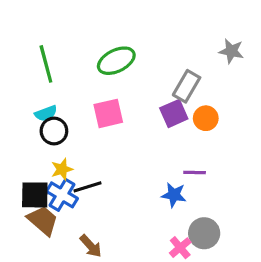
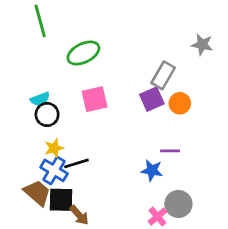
green ellipse: (116, 61) -> (83, 53), moved
green line: (46, 64) -> (40, 21), moved
black square: (35, 195) -> (61, 200), moved

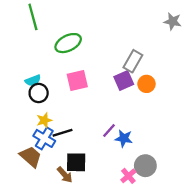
gray star: (202, 45) -> (173, 21), moved
purple line: (170, 151) -> (109, 130), moved, turned -49
black square: (61, 200) -> (76, 162), moved

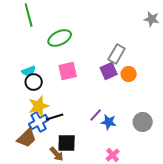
yellow star: (44, 120) -> (39, 106), size x1.5
blue cross: (44, 138) -> (39, 122), turned 30
brown trapezoid: (31, 157) -> (27, 138), turned 95
gray circle: (145, 166) -> (143, 122), moved

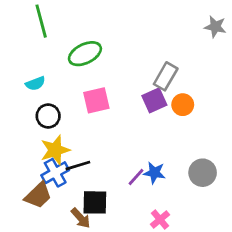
cyan semicircle: (29, 71) -> (35, 83), moved
purple line: (96, 115) -> (136, 177), moved

